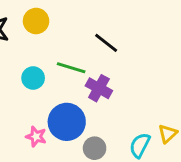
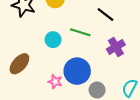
purple cross: (99, 88) -> (116, 47), moved, turned 30

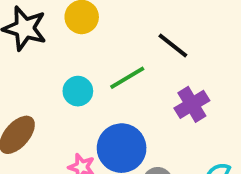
green line: (80, 32) -> (127, 78), turned -48

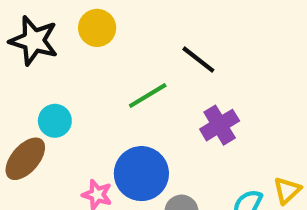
cyan circle: (78, 91) -> (55, 121), moved

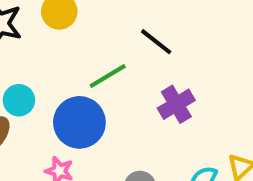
blue circle: (141, 174) -> (79, 122), moved

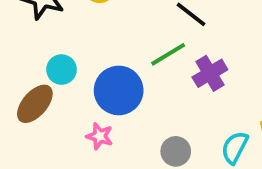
green line: (108, 76) -> (168, 54), moved

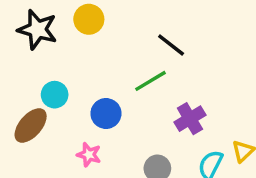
purple cross: (210, 73) -> (190, 119), moved
blue circle: (119, 90) -> (106, 114), size x0.7

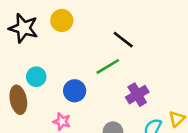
brown ellipse: (31, 125) -> (18, 100), turned -52

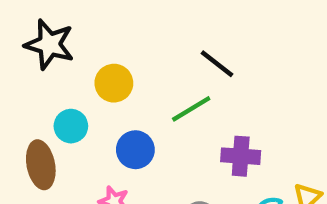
yellow circle: (62, 20) -> (114, 83), moved
purple cross: (137, 95) -> (241, 156), turned 35

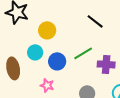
green line: (191, 109) -> (83, 53), moved
cyan circle: (71, 126) -> (35, 52), moved

